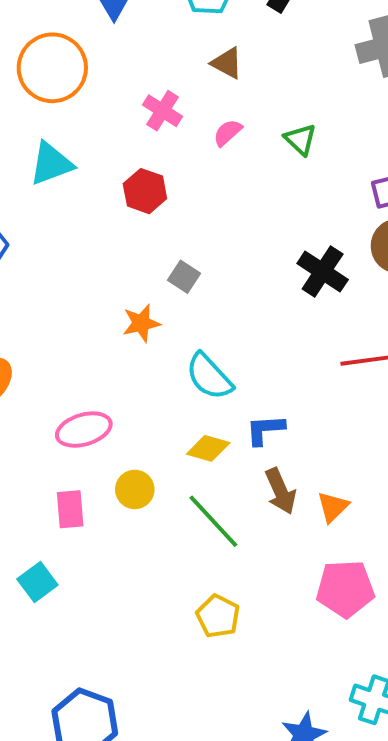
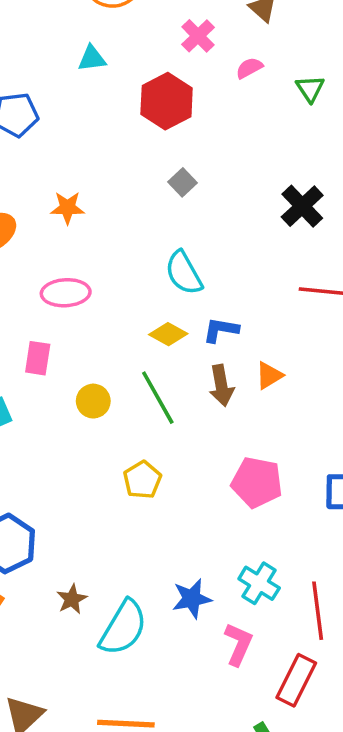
cyan triangle: (51, 164) -> (92, 58), size x0.7
red hexagon: (145, 191) -> (167, 101), size x1.4
orange star: (141, 323) -> (67, 208), moved
yellow circle: (135, 489) -> (93, 401), moved
orange triangle: (333, 507) -> (269, 376), moved

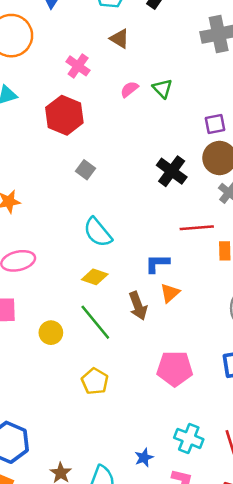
pink semicircle: (249, 68) -> (129, 89), moved
blue L-shape: (221, 330) -> (157, 263), moved
blue star: (192, 599) -> (144, 458), size x0.7

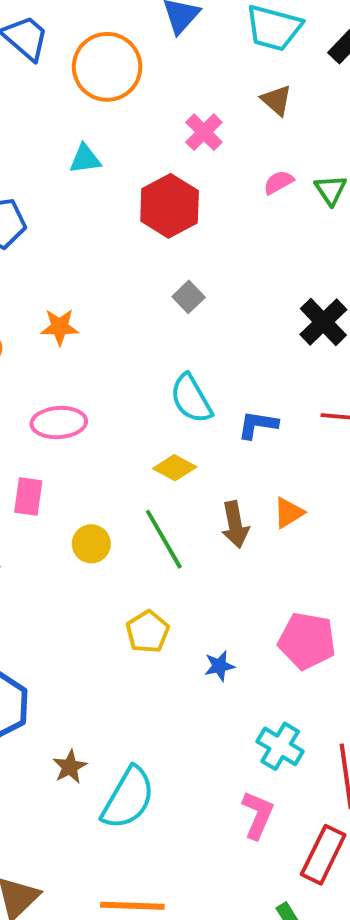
blue L-shape: (157, 263) -> (258, 425), moved
pink pentagon: (175, 369) -> (307, 641), moved
blue star: (144, 458) -> (219, 666), moved

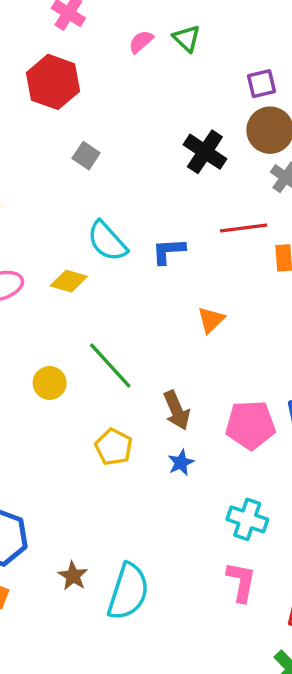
yellow diamond: (175, 468) -> (69, 281), moved
brown arrow: (235, 525) -> (177, 410), moved

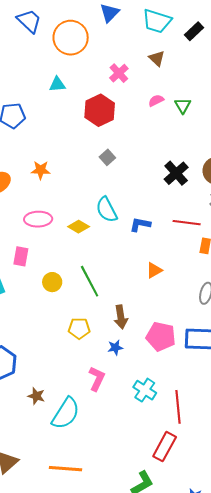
yellow pentagon: (114, 447) -> (79, 328), turned 30
brown star: (73, 576) -> (36, 396), turned -30
pink L-shape: (241, 582) -> (97, 379), moved

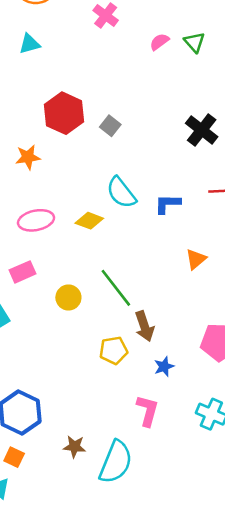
red hexagon: (100, 110) -> (64, 113), moved
pink rectangle: (21, 256) -> (23, 272), turned 66
brown arrow: (121, 317) -> (144, 326), moved

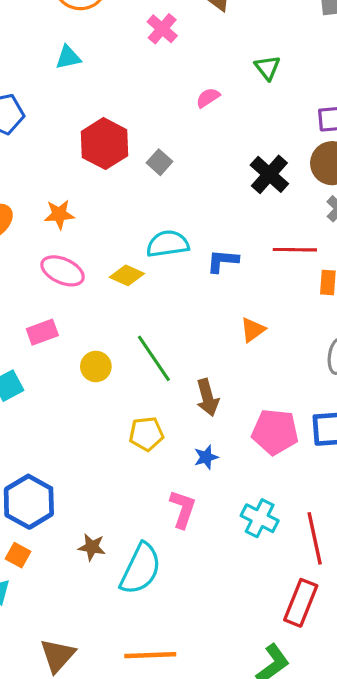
pink semicircle: (159, 42) -> (208, 98), moved
orange star: (28, 157) -> (59, 214), moved
cyan semicircle: (121, 193) -> (168, 244), turned 116
pink ellipse: (36, 220) -> (63, 271), turned 32
brown arrow: (144, 326) -> (207, 397), moved

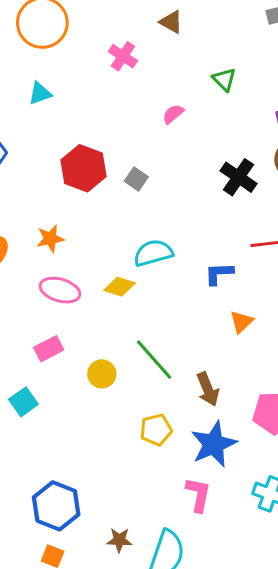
blue L-shape: (223, 261) -> (219, 274), moved
blue star: (206, 457) -> (214, 444), size x2.0

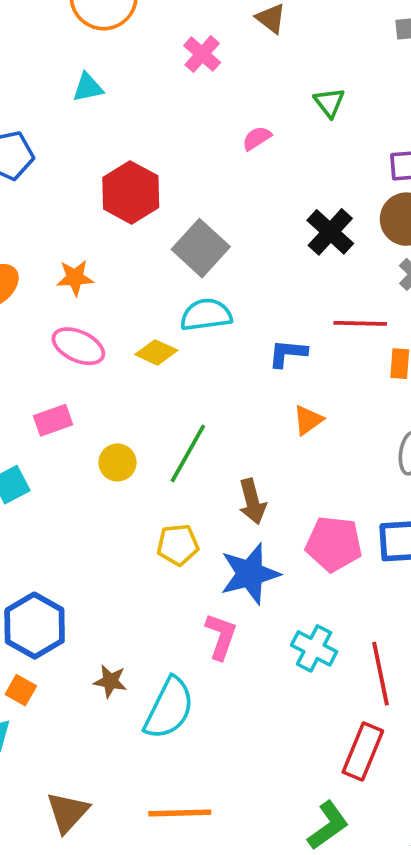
gray square: (136, 179) -> (201, 248), moved, size x1.8
green line: (154, 360) -> (188, 453), turned 63

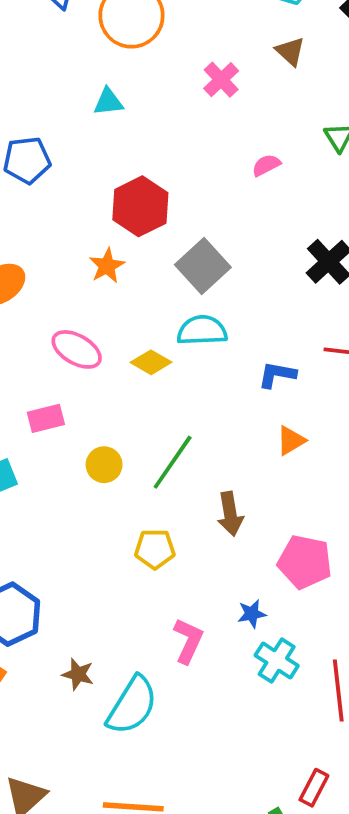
orange star: (75, 278) -> (107, 266), moved, turned -30
blue star: (250, 574) -> (252, 614), moved, size x0.5
red rectangle: (363, 751) -> (314, 788), moved, size x0.7

